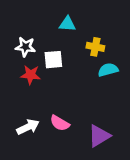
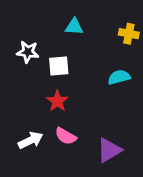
yellow cross: (95, 47) -> (129, 34), moved
red star: (31, 75) -> (57, 101), moved, turned 30

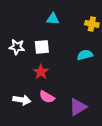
white star: (28, 52) -> (17, 47), moved
white arrow: (31, 140) -> (22, 100), turned 36

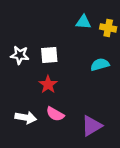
cyan triangle: (53, 19) -> (83, 22), moved

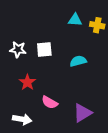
cyan semicircle: (100, 64) -> (78, 61), moved
red star: (48, 85) -> (27, 82), moved
white arrow: (26, 118) -> (22, 119), moved

